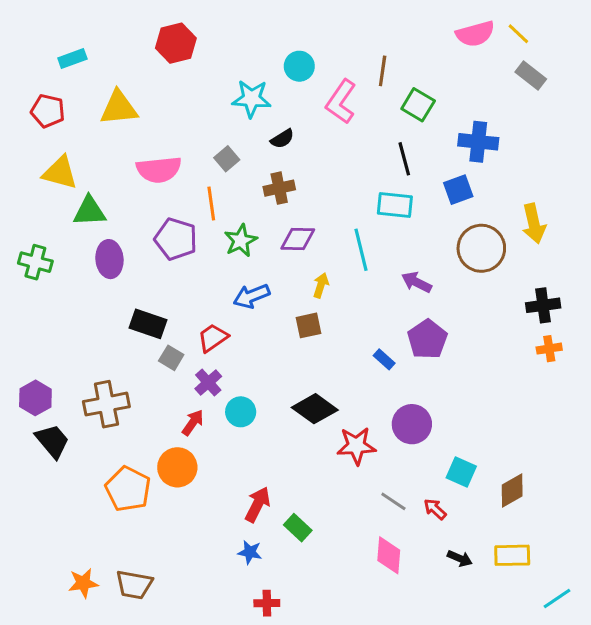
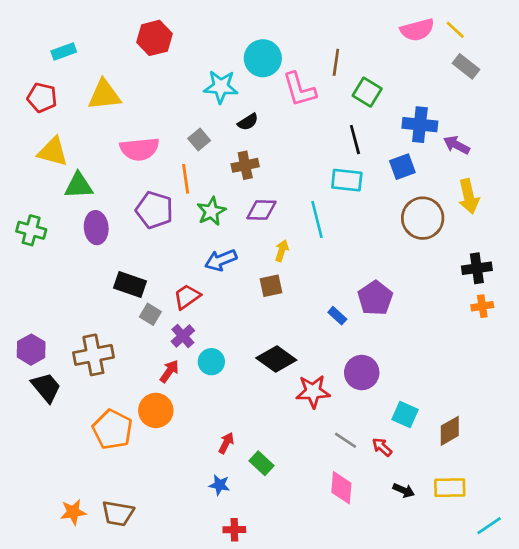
cyan circle: (299, 66) -> (263, 58), size x1.4
pink L-shape: (341, 102) -> (299, 89), turned -51
purple arrow: (417, 282) -> (457, 145), moved
red arrow: (258, 504) -> (226, 443), size x0.7

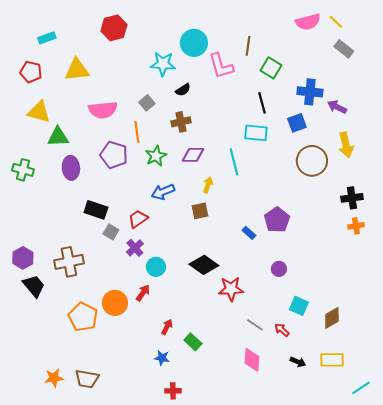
red arrow: (169, 371) -> (143, 293), moved
purple circle: (362, 373) -> (279, 269), moved, size x0.6

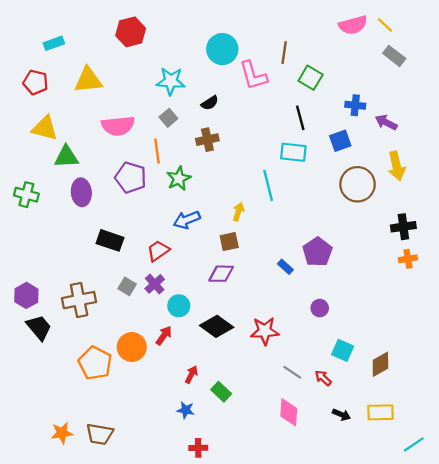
cyan star: (163, 64) -> (171, 81), moved
blue cross: (310, 92) -> (355, 105), size x0.7
purple diamond: (193, 155) -> (221, 274), moved
gray square: (111, 232) -> (127, 286), moved
black diamond: (204, 265) -> (217, 326), moved

